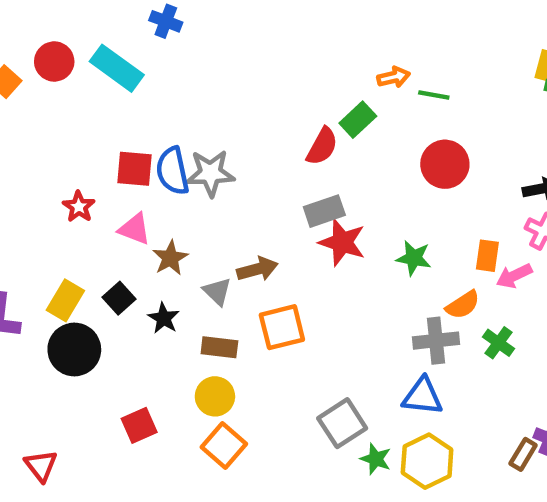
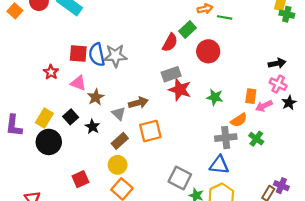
red circle: (445, 164) -> (208, 51), moved
brown rectangle: (219, 347) -> (120, 141), turned -49
gray square: (342, 423) -> (180, 178), turned -30

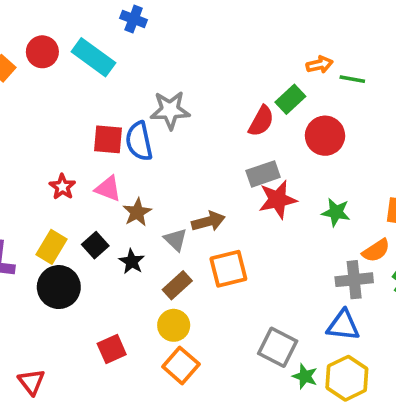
gray star: (115, 56) -> (170, 110), moved
red star: (51, 72) -> (62, 187), moved
red star: (180, 90) -> (278, 200), turned -30

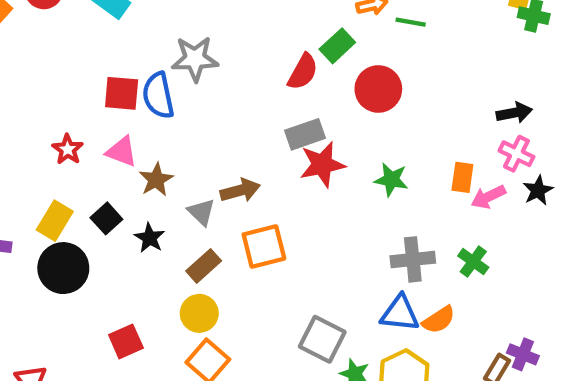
orange semicircle: (376, 251) -> (439, 320), moved

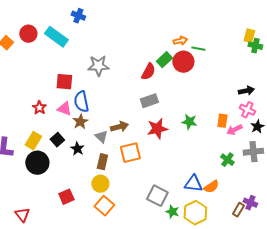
red circle: (378, 89) -> (183, 62), moved
blue semicircle: (158, 95) -> (81, 102), moved
red star: (322, 165) -> (157, 129), moved
gray cross: (413, 259) -> (253, 152), moved
brown rectangle: (204, 266) -> (102, 162), turned -35

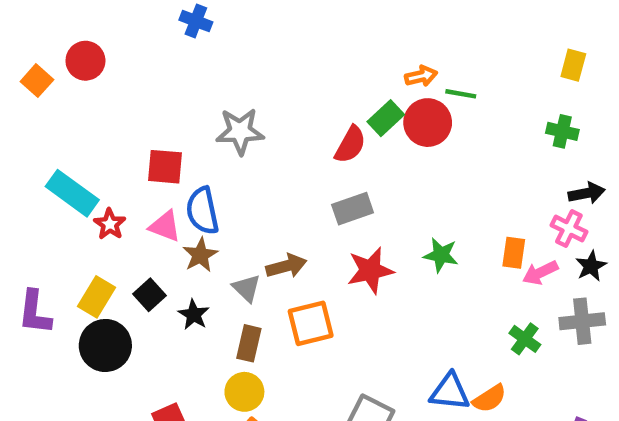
cyan rectangle: (56, 37) -> (72, 193), moved
green cross: (255, 46) -> (562, 131), moved
black arrow: (246, 91) -> (587, 193), moved

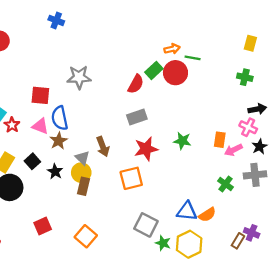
brown arrow: (286, 266) -> (103, 147), turned 84
orange square: (311, 323) -> (131, 178), moved
yellow circle: (244, 392) -> (81, 173), moved

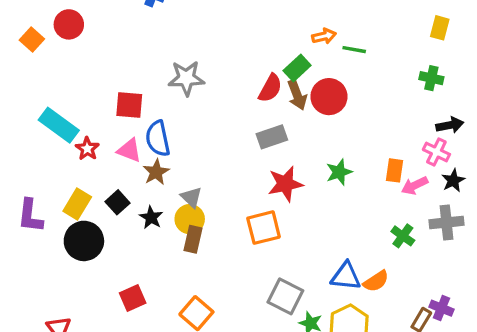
red circle: (175, 73) -> (329, 97), moved
green star: (182, 141) -> (339, 172), turned -30
brown arrow: (103, 147) -> (297, 95), moved

